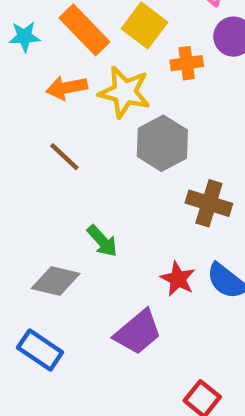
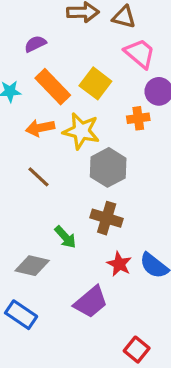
orange cross: (187, 63) -> (138, 118), moved
brown cross: (209, 203) -> (107, 218), moved

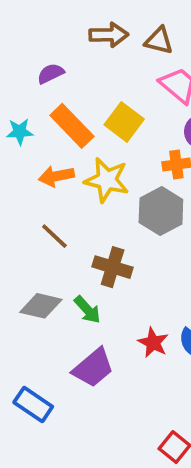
gray hexagon: (108, 167) -> (161, 211), moved
brown cross: (107, 218) -> (113, 267), moved
gray diamond: (32, 266) -> (41, 306), moved
purple trapezoid: (91, 302) -> (93, 368), moved

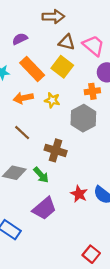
brown triangle: (159, 41) -> (67, 42), moved
yellow star: (107, 180) -> (52, 100), size x0.6

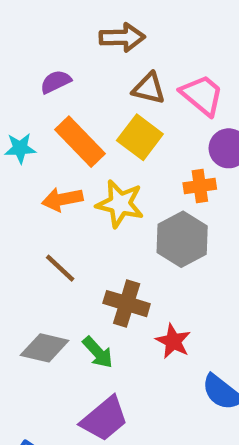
yellow star: (52, 100) -> (120, 204), size x1.5
red star: (79, 194) -> (173, 341), moved

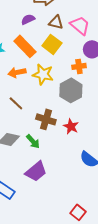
purple semicircle: (56, 82) -> (28, 19), moved
red star: (173, 341) -> (71, 126), moved

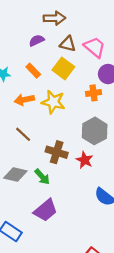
orange rectangle: (25, 46) -> (33, 71), size x0.6
gray hexagon: (71, 90) -> (95, 131), moved

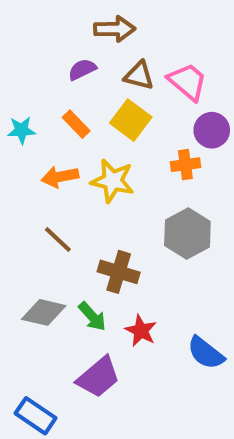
red star: (85, 160) -> (141, 331), moved

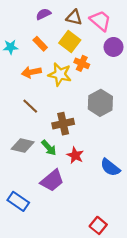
orange cross: (185, 165) -> (82, 63), moved, turned 32
brown cross: (119, 272) -> (63, 124), turned -30

